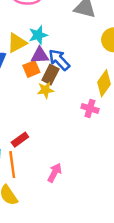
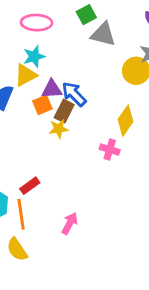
cyan star: (38, 35) -> (34, 56), moved

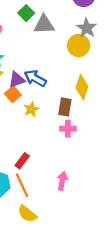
brown rectangle: (64, 111) -> (65, 107), moved
pink cross: (110, 150) -> (68, 129), moved

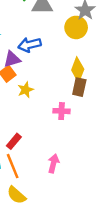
blue arrow: (35, 78) -> (30, 45), moved, turned -45
brown rectangle: (65, 107) -> (79, 87), moved

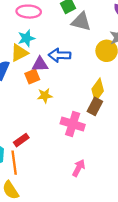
pink cross: (62, 111) -> (73, 124), size x1.5
pink arrow: (53, 163) -> (79, 168), moved

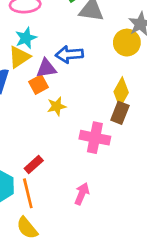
pink arrow: (79, 168) -> (82, 194), moved

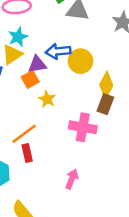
yellow circle: (127, 43) -> (81, 61), moved
yellow star: (57, 106) -> (47, 99), turned -30
red rectangle: (34, 165) -> (27, 153), turned -60
orange line: (28, 193) -> (24, 134), moved, turned 68

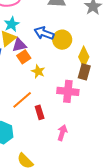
blue arrow: (58, 51) -> (44, 33), turned 30
purple triangle: (37, 64) -> (19, 45), moved
red rectangle: (27, 153) -> (40, 112), moved

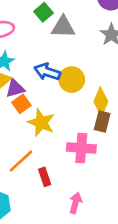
yellow star: (38, 71) -> (41, 123), size x1.5

